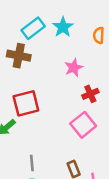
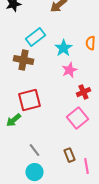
cyan star: (63, 27) -> (63, 48), moved
gray line: (32, 163) -> (34, 150), turned -32

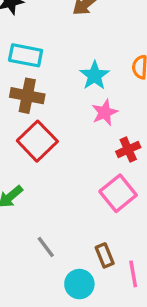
cyan rectangle: (35, 37) -> (26, 55), moved, turned 48
red square: (29, 100) -> (37, 141), moved, turned -30
cyan circle: (34, 172) -> (79, 284), moved

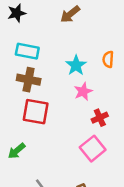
red square: (37, 141) -> (36, 112), turned -36

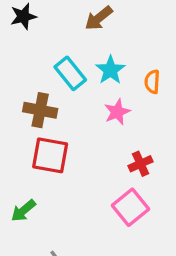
cyan rectangle: (27, 51) -> (70, 73), moved, turned 40
cyan star: (76, 65) -> (110, 70), moved
pink star: (83, 91) -> (117, 112), moved

